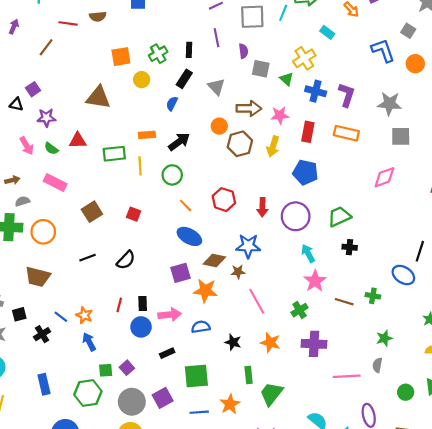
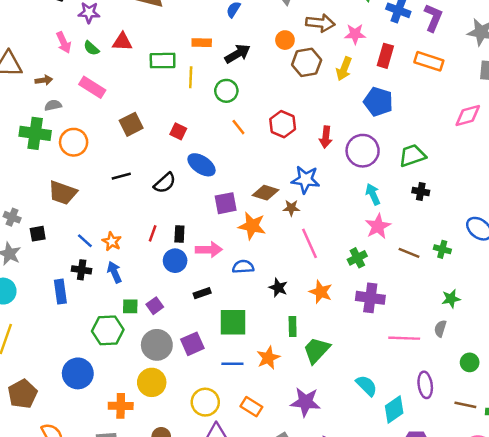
blue ellipse: (189, 236) -> (202, 165), moved
black cross: (42, 334) -> (82, 270), moved, turned 35
blue rectangle: (44, 384) -> (60, 292), moved

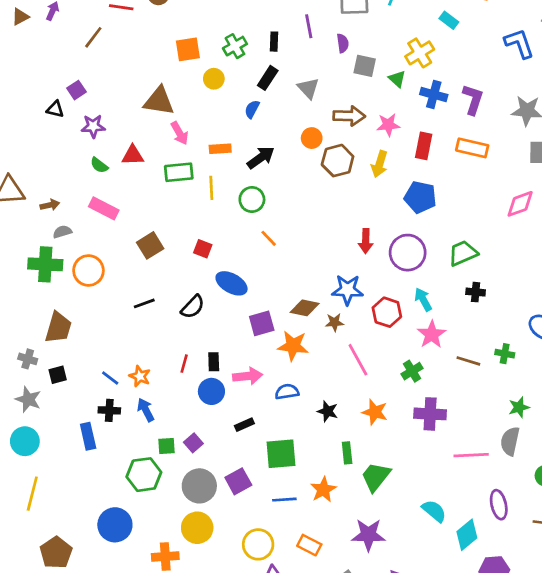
pink arrow: (64, 42) -> (180, 133), moved
red hexagon: (283, 124) -> (387, 312), moved
brown trapezoid: (63, 193) -> (58, 328), moved, turned -88
gray semicircle: (440, 329) -> (510, 441), size x1.5

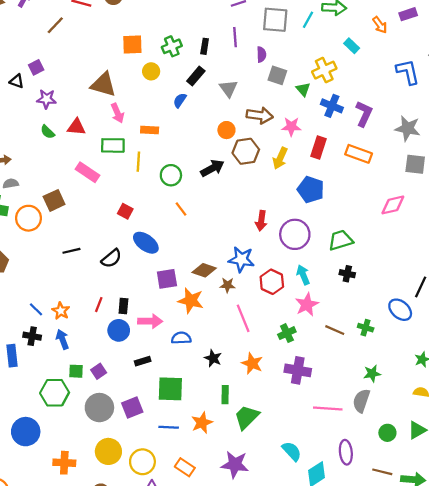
black arrow: (261, 158) -> (212, 168), moved
pink rectangle: (104, 208) -> (88, 172), moved
brown square: (150, 245) -> (54, 200), moved
yellow circle: (197, 528) -> (108, 451), moved

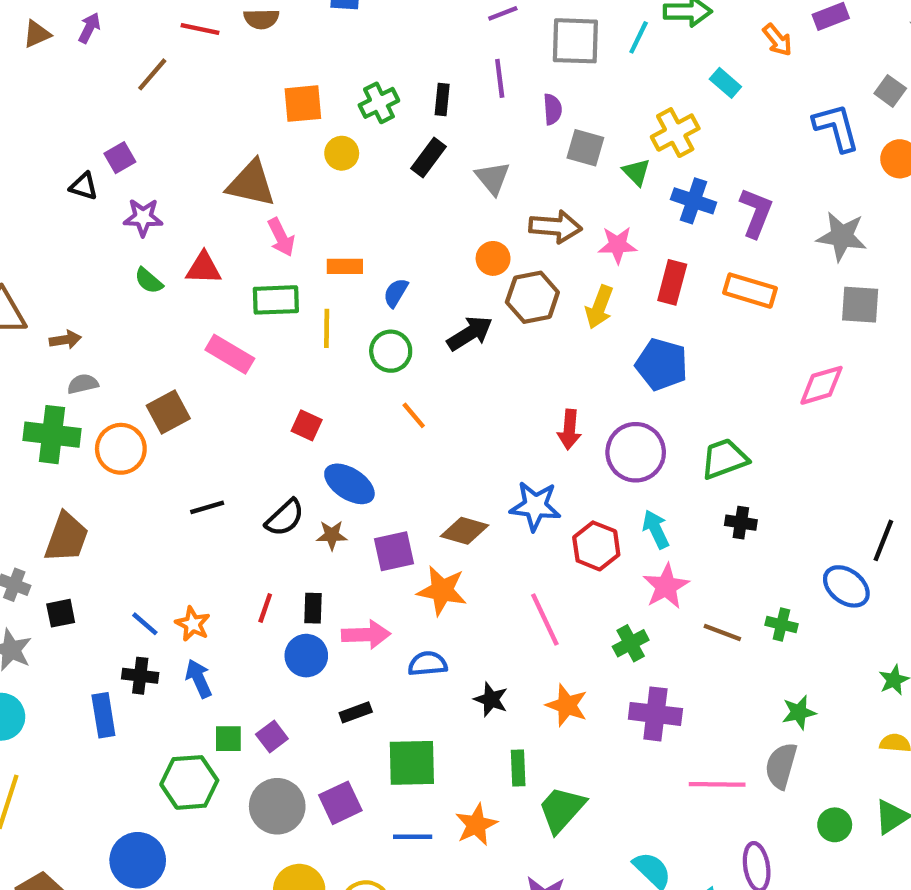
blue semicircle: (180, 100) -> (396, 293), moved
brown star: (227, 285) -> (332, 535), moved

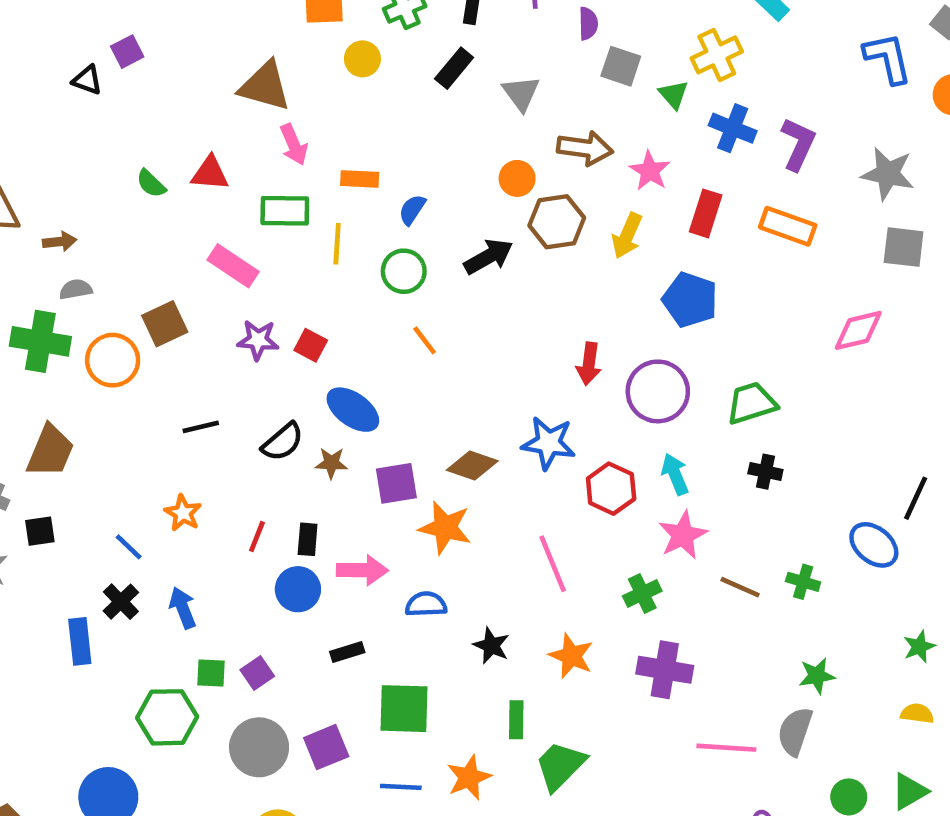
purple star: (143, 217) -> (258, 340), moved
pink star: (618, 245) -> (650, 171), turned 30
orange star: (193, 624) -> (183, 513), moved
black cross: (140, 676) -> (121, 602), turned 36

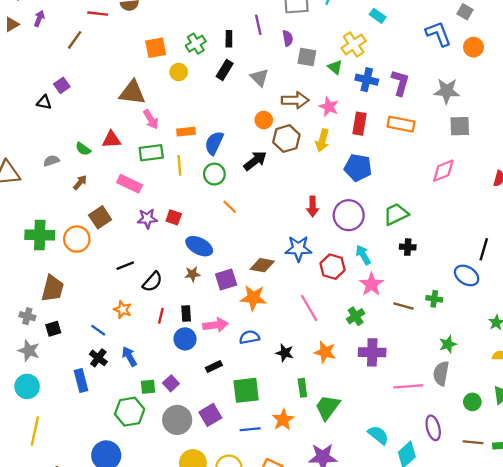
blue semicircle: (412, 210) -> (214, 143), size x1.5
brown arrow: (60, 242) -> (80, 182), moved, turned -35
gray semicircle: (76, 289) -> (51, 161), moved
black semicircle: (283, 442) -> (152, 282), moved

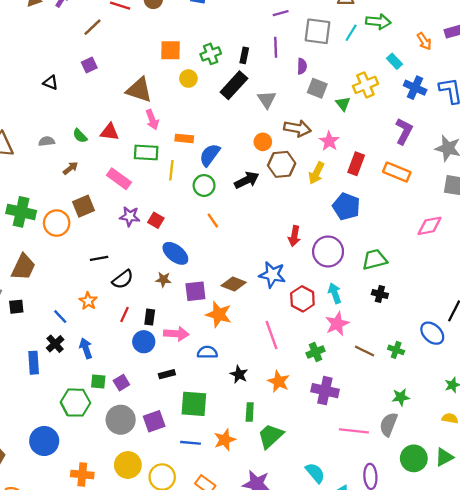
black rectangle: (225, 70) -> (234, 85), size x1.4
blue cross: (367, 80) -> (415, 88), moved
purple square: (62, 85) -> (89, 65), moved
green circle: (472, 402) -> (414, 458), size x1.5

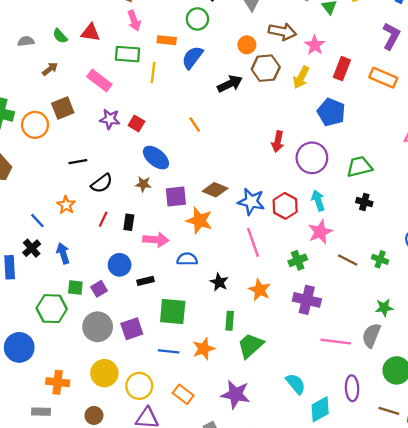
green circle: (204, 185) -> (197, 19), moved
blue star: (272, 275) -> (251, 202), moved
blue circle: (144, 342) -> (120, 265), moved

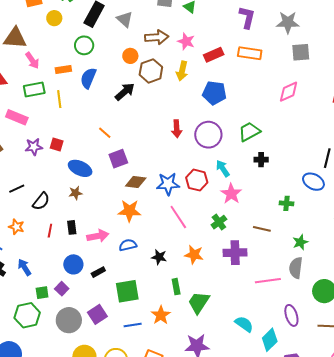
red rectangle: (342, 69) -> (214, 55), turned 60
purple square: (176, 197) -> (118, 159), moved
brown line: (348, 260) -> (262, 229), moved

